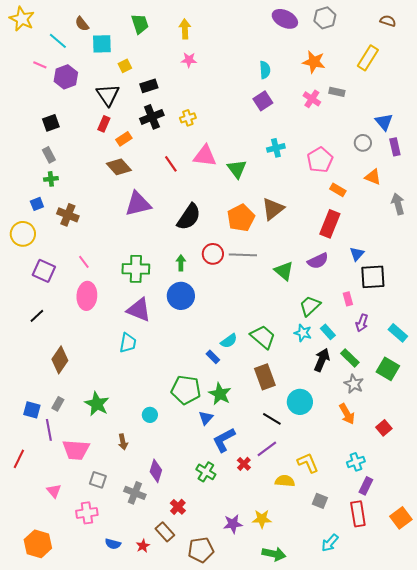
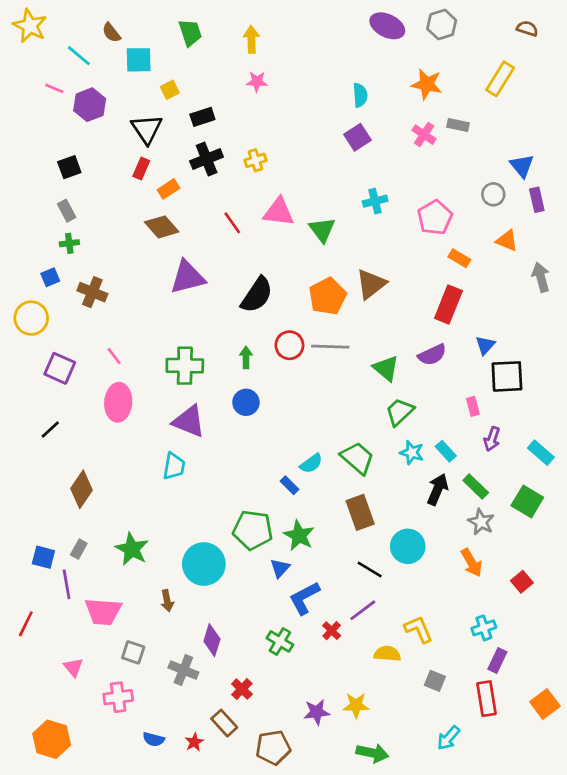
blue circle: (181, 296) -> (246, 402), size x0.7
green trapezoid: (310, 306) -> (400, 412), moved
cyan circle: (150, 415) -> (204, 564), size x2.0

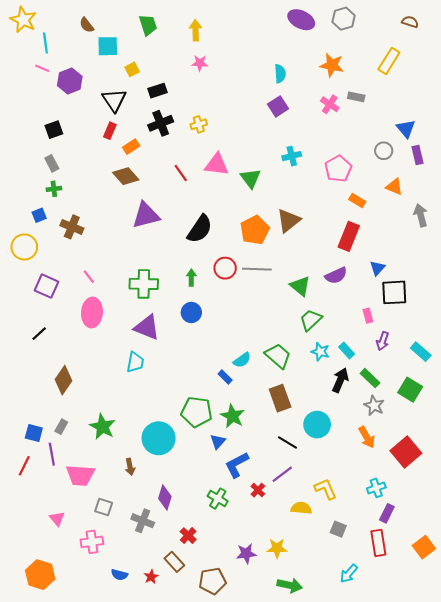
cyan line: (79, 56) -> (45, 43), moved, turned 42
red square: (522, 582) -> (406, 452), size x1.8
red line: (26, 624) -> (24, 466), moved

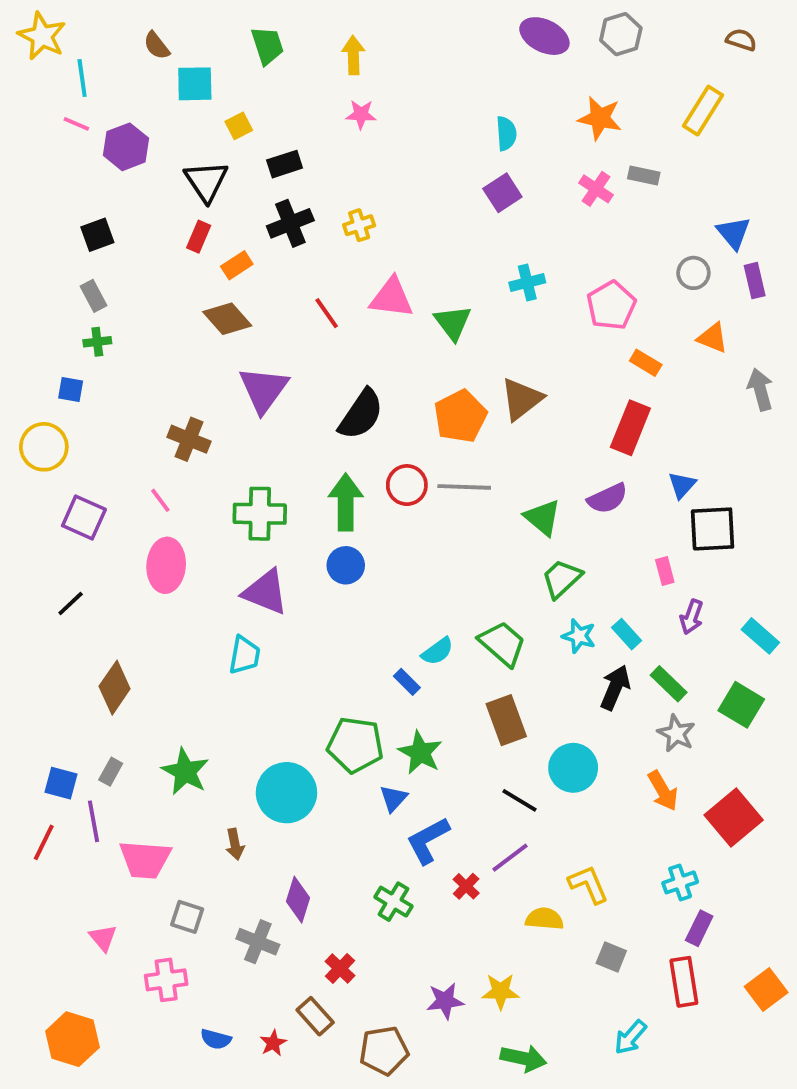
blue square: (39, 215) -> (71, 390), turned 32
purple triangle: (146, 215) -> (264, 390), turned -40
brown cross: (72, 227) -> (189, 439), moved
green arrow: (191, 278) -> (346, 502), size x1.8

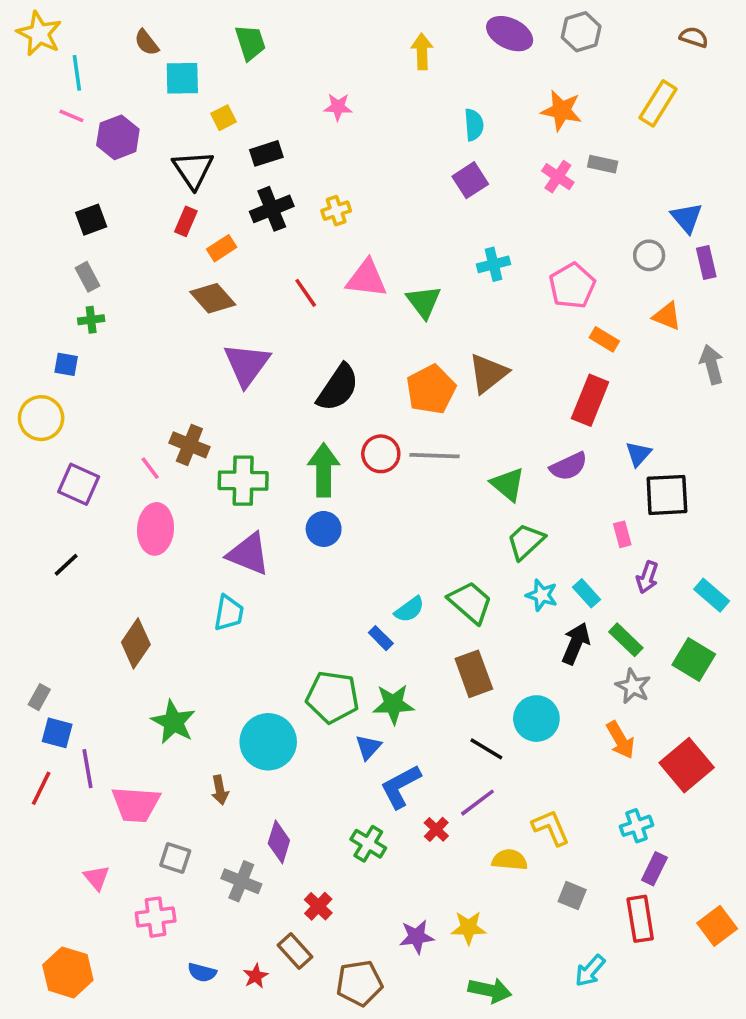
yellow arrow: (353, 55) -> (422, 51), moved
brown cross: (189, 439) -> (189, 445), moved
brown diamond: (115, 688) -> (136, 643), moved
green star: (420, 753) -> (393, 704), turned -30
gray rectangle: (111, 772) -> (39, 697), moved

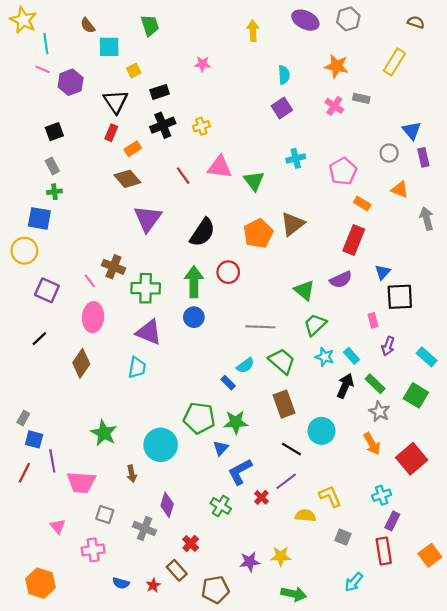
blue square: (66, 364) -> (39, 218), size x1.6
gray line: (434, 456) -> (260, 327), moved
brown diamond: (136, 643) -> (81, 363), moved

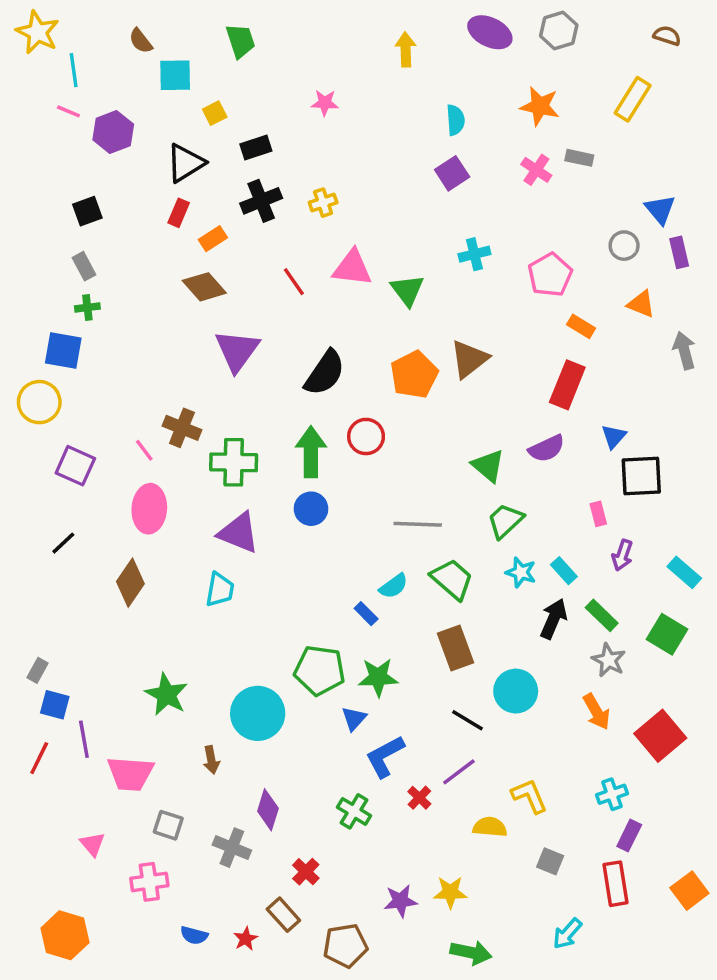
black triangle: (116, 102) -> (185, 163), turned 32

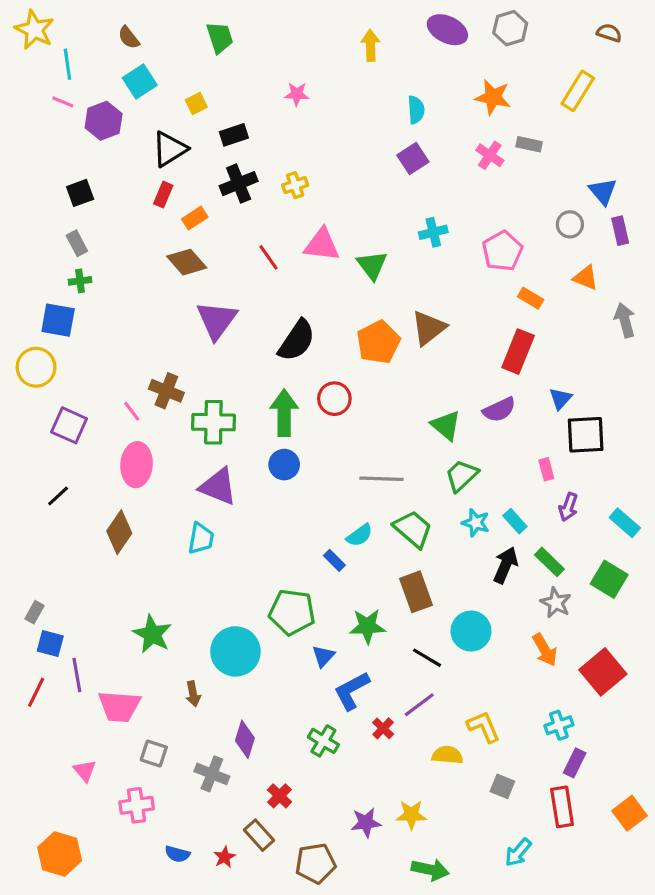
cyan square: (175, 75) -> (140, 81), moved, turned -32
green star: (378, 677) -> (367, 626), moved

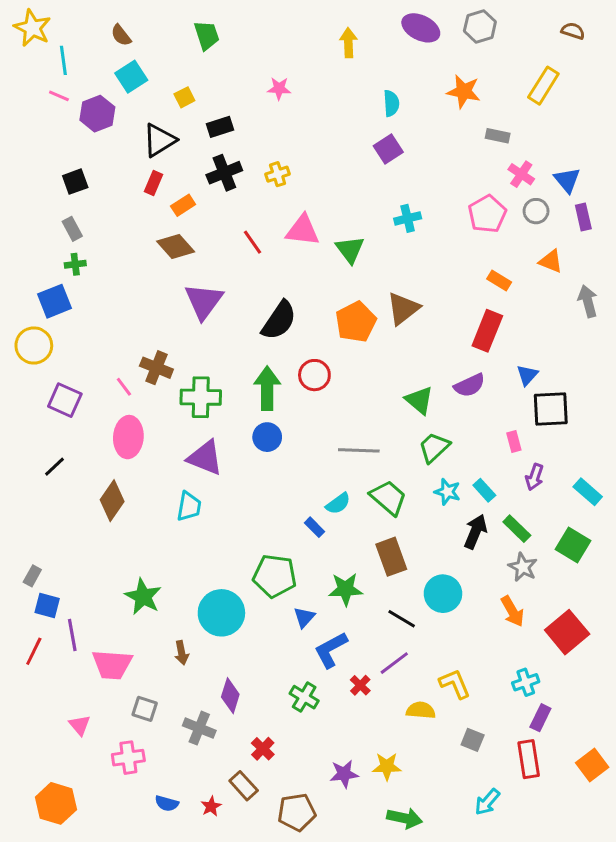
pink cross: (490, 155) -> (521, 174), moved
pink pentagon: (502, 251) -> (487, 214), moved
blue square: (58, 320) -> (55, 301), turned -32

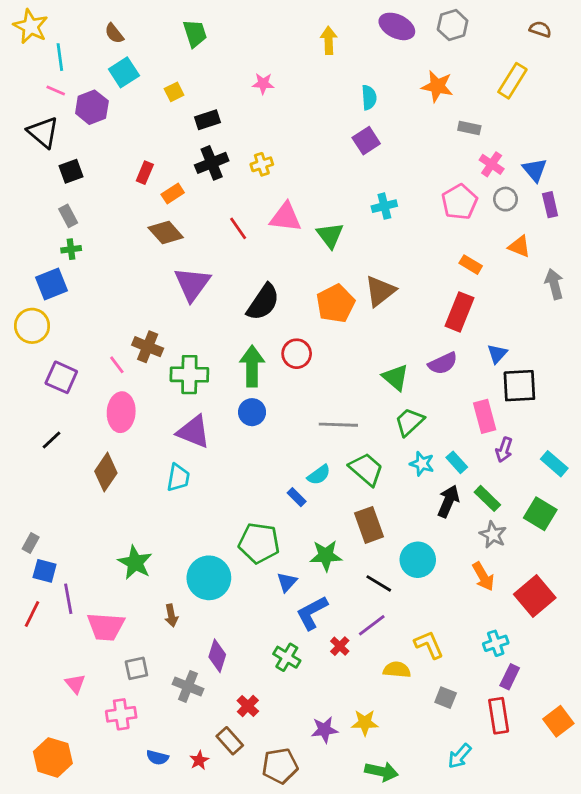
black triangle: (159, 140) -> (43, 132), moved, turned -48
pink rectangle: (514, 442) -> (485, 416), size x1.6
gray square: (145, 709) -> (136, 668), turned -30

